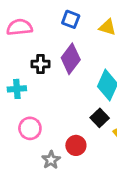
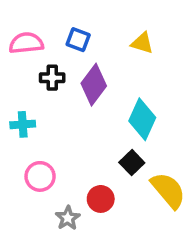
blue square: (71, 19) -> (78, 40), moved
black cross: (40, 64) -> (52, 78), moved

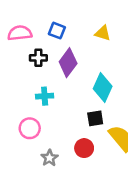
cyan cross: (23, 124) -> (45, 96), moved
black square: (132, 163) -> (95, 118), turned 35
red circle: (101, 199) -> (84, 148), moved

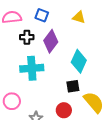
cyan cross: (45, 96) -> (32, 68), size x1.6
pink circle: (30, 128) -> (12, 101), moved

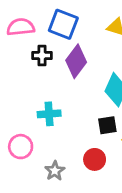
blue square: (42, 15) -> (63, 24), size x1.5
cyan cross: (32, 68) -> (49, 114), moved, size x0.7

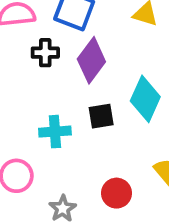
black square: (107, 125) -> (101, 116), moved

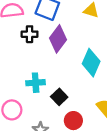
black square: (101, 116) -> (59, 97), moved, turned -35

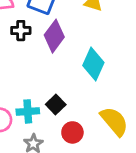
cyan cross: (36, 83) -> (28, 111), moved

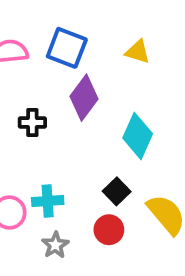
black cross: (21, 31) -> (32, 123), moved
black square: (56, 105) -> (117, 191), moved

